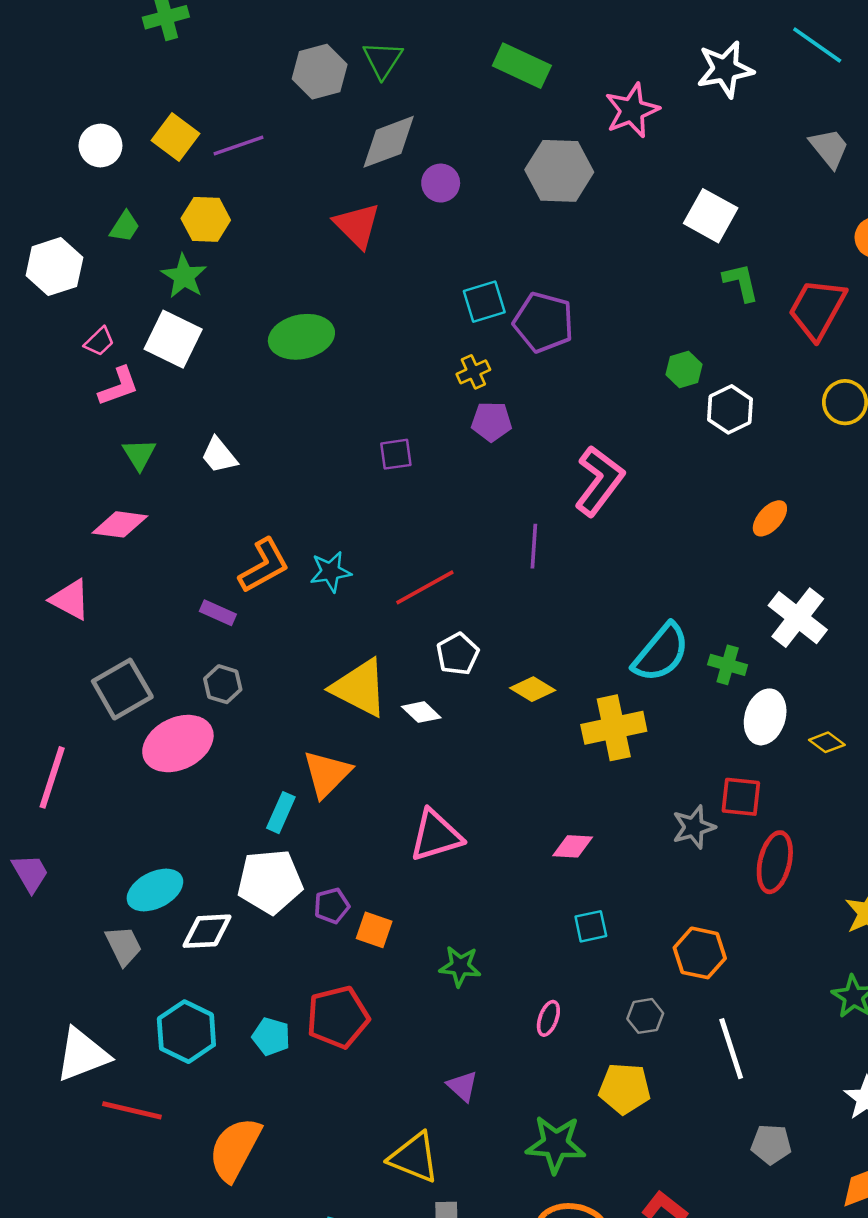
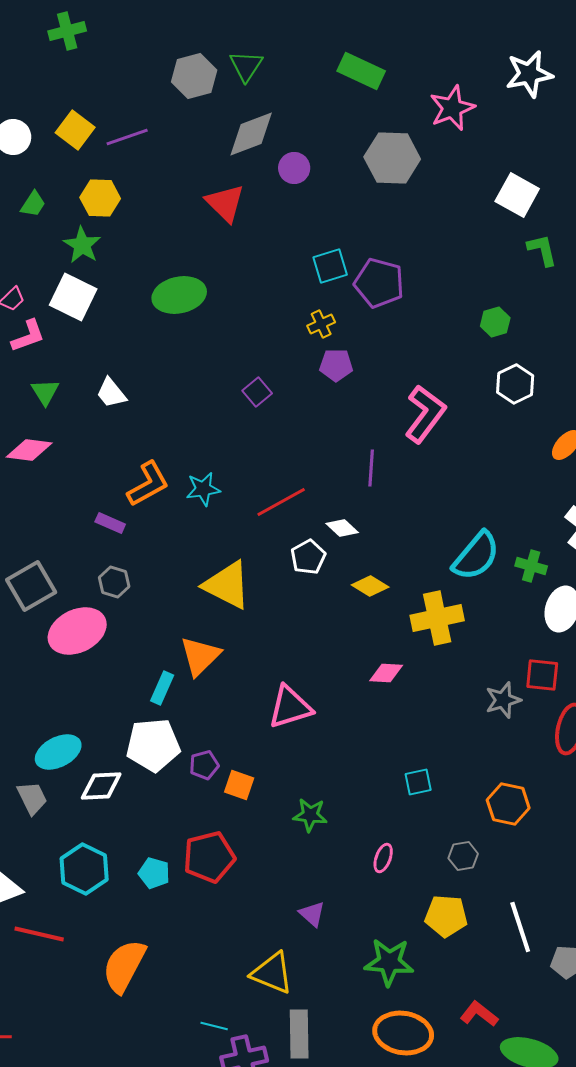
white hexagon: (730, 409) -> (515, 384), moved
purple square: (396, 454) -> (257, 392), turned -32
white diamond: (421, 712) -> (342, 528), moved
pink diamond: (573, 846) -> (386, 673), moved
white line: (731, 1049) -> (520, 927), moved

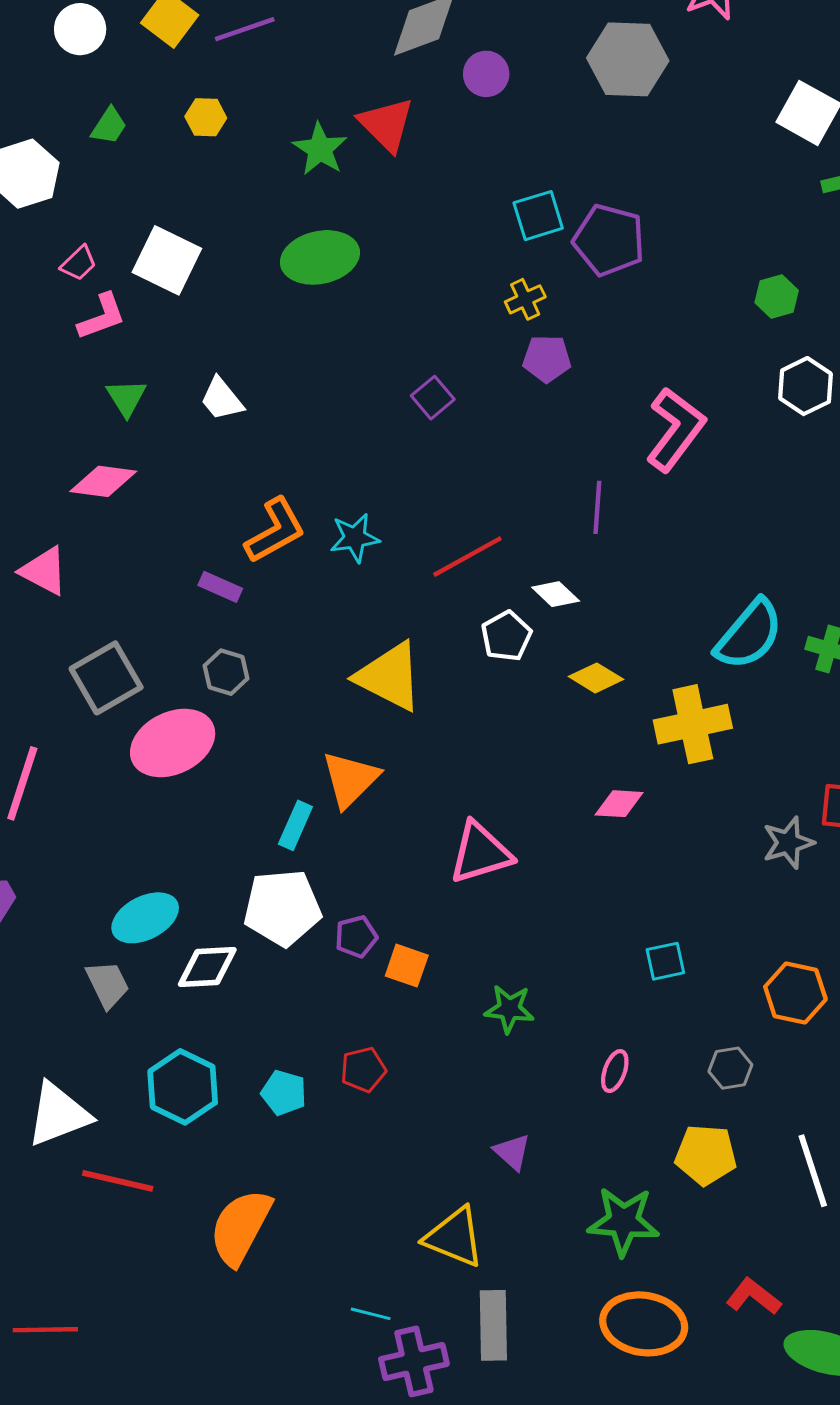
yellow hexagon: (100, 198) -> (206, 117), size x0.7
green star: (82, 245) -> (320, 149), moved
red pentagon: (209, 857) -> (363, 1070), size x0.6

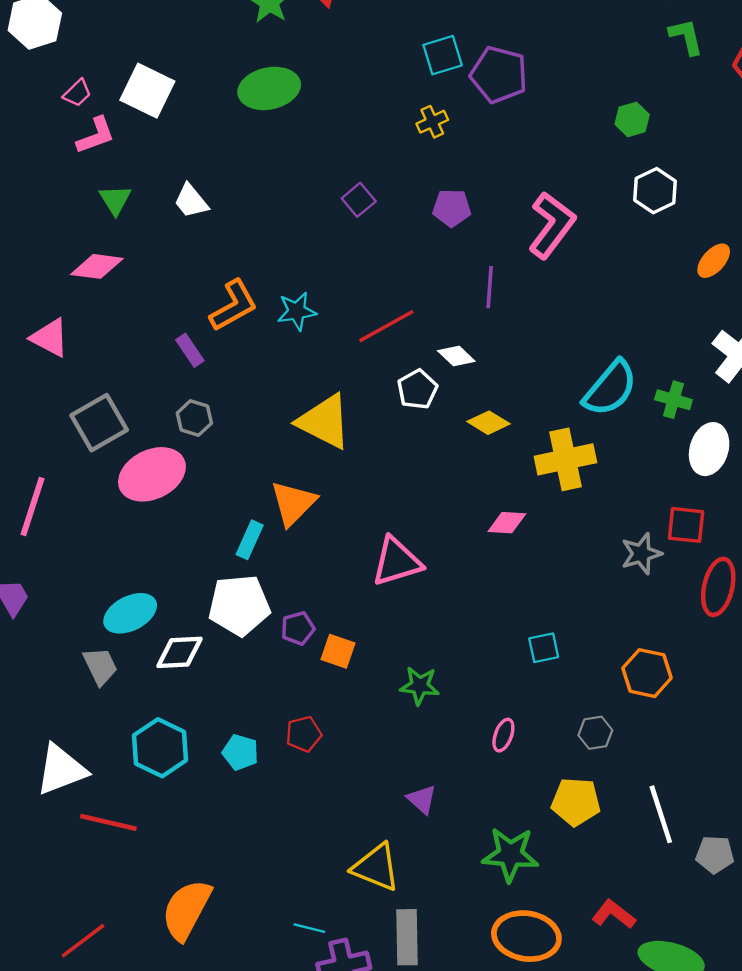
purple pentagon: (547, 359) -> (452, 208), moved
purple rectangle: (220, 587) -> (190, 350), turned 32
orange semicircle: (240, 1227) -> (186, 910), moved
red line: (45, 1330) -> (83, 941), moved, turned -36

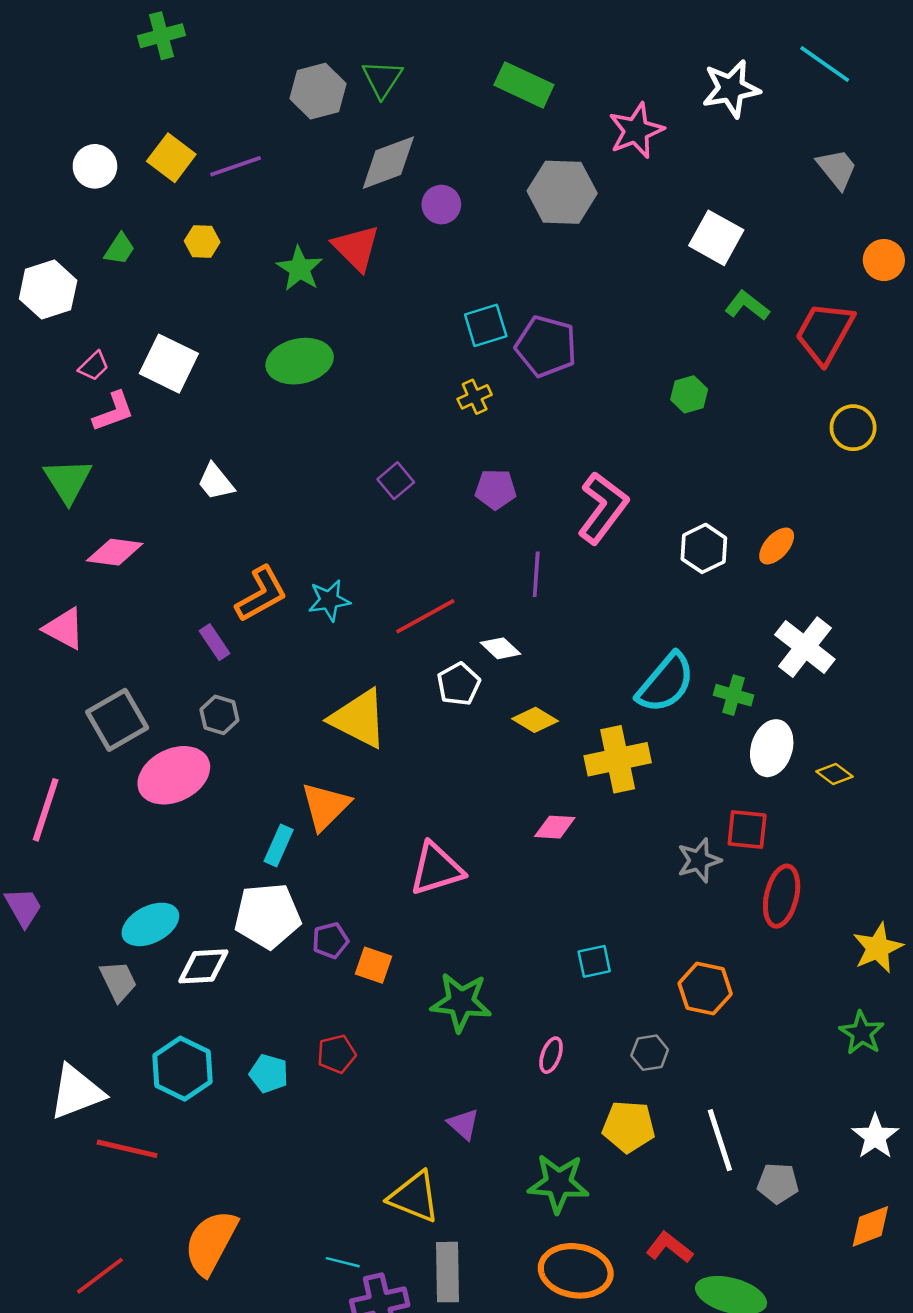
green L-shape: (686, 37) -> (747, 306), turned -39
white hexagon: (655, 191) -> (704, 548), moved
green triangle: (115, 200) -> (68, 481), moved, size x1.4
green star: (420, 686) -> (461, 1002), size x1.4

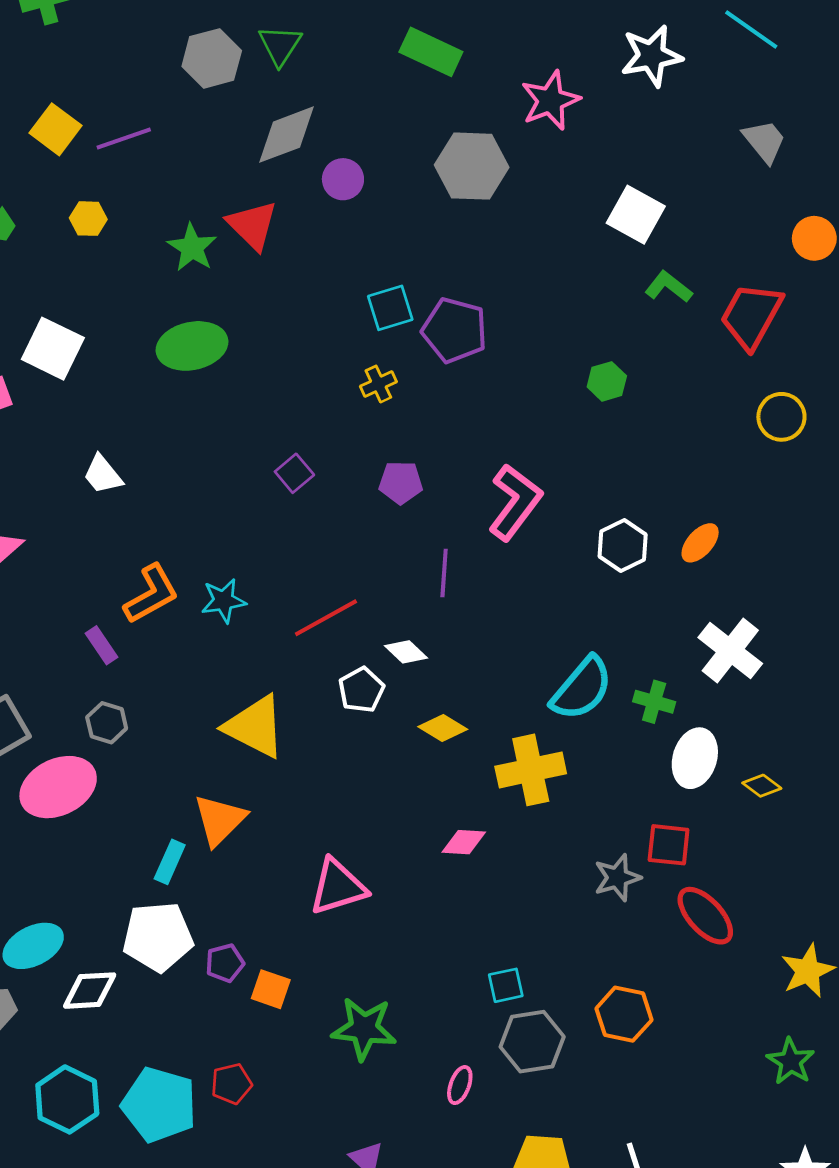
red ellipse: (782, 896) -> (705, 916), turned -56
gray hexagon: (650, 1053) -> (532, 1042), moved, size x1.6
cyan pentagon: (269, 1074) -> (159, 1105), size x1.8

